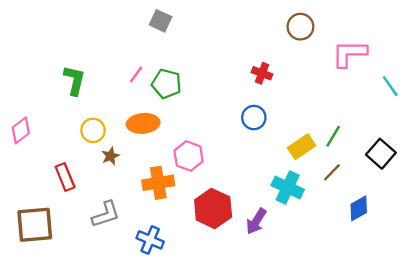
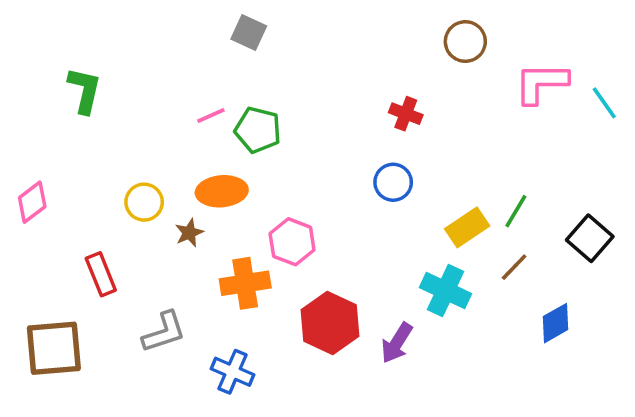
pink line: (136, 74) -> (211, 115), turned 30
green L-shape: (74, 80) -> (85, 90), moved
cyan line: (390, 86) -> (604, 103), moved
brown star: (110, 156) -> (189, 233), moved

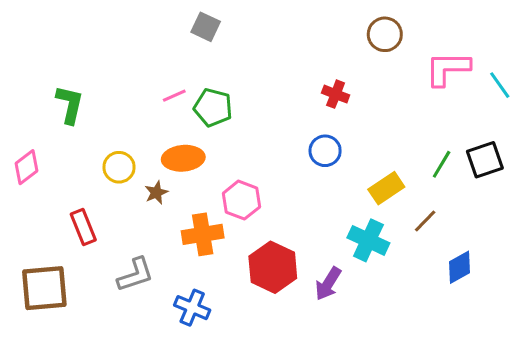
green L-shape: (85, 90) -> (70, 104), moved
green line: (516, 211) -> (442, 164), moved
black square: (590, 238) -> (485, 160), moved, turned 30

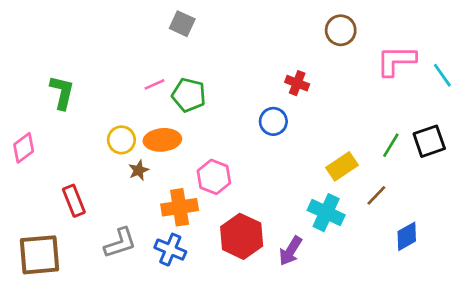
blue circle: (325, 151) -> (273, 121), moved
yellow circle: (119, 167) -> (121, 140), moved
blue cross: (192, 308) -> (170, 250), moved

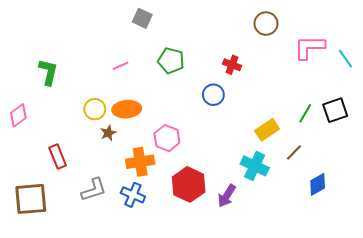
green pentagon: (189, 95) -> (171, 61), moved

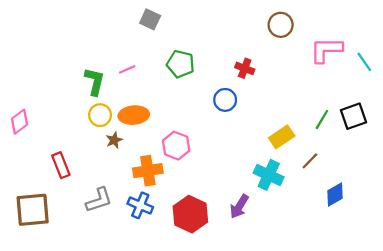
green L-shape: (48, 72) -> (95, 81), moved
red hexagon: (189, 184) -> (190, 214), moved

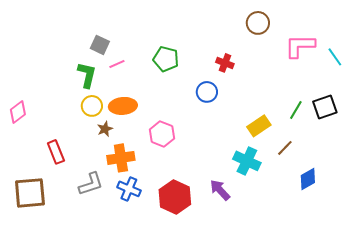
gray square: (150, 19) -> (100, 45), moved
orange cross: (148, 171) -> (121, 158), moved
purple arrow: (239, 206) -> (220, 190), turned 105

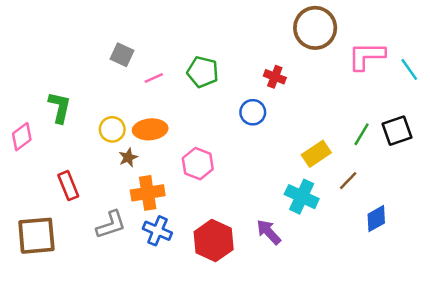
brown circle: (258, 23) -> (315, 28), size x1.5
pink line: (117, 64) -> (154, 78), moved
green L-shape: (87, 75) -> (60, 107), moved

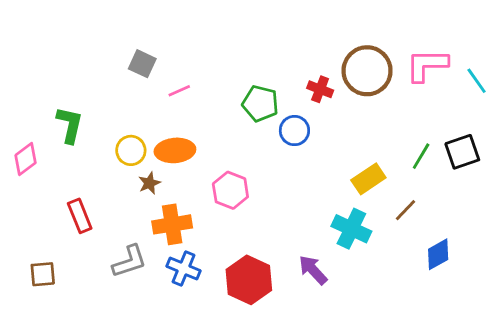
brown circle: (315, 28) -> (367, 71), moved
green pentagon: (203, 72) -> (260, 103), moved
brown square: (36, 236) -> (43, 274), size x0.6

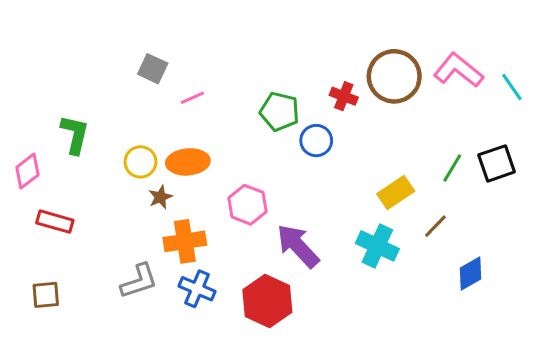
pink L-shape: (427, 65) -> (458, 70), turned 39
red rectangle: (80, 216) -> (55, 222), moved, turned -52
purple arrow: (313, 270) -> (298, 246), moved, size x1.4

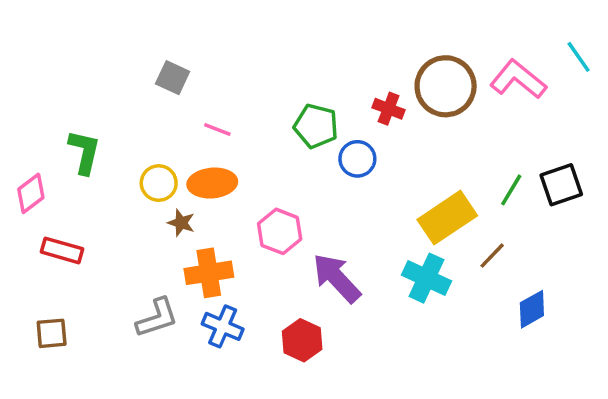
cyan line: (512, 87) -> (579, 57), moved
pink line: (192, 98) -> (217, 129), moved, turned 45
yellow rectangle: (396, 192) -> (447, 218), size x1.4
brown star: (160, 197) -> (181, 223), turned -30
red hexagon: (267, 301) -> (302, 340), size x0.7

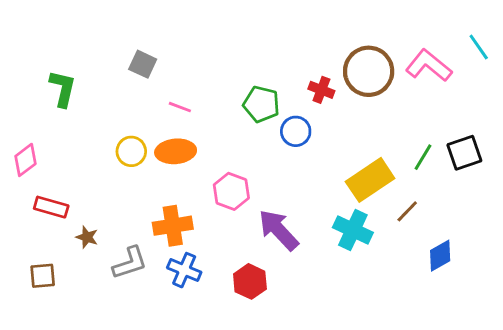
green L-shape: (84, 152) -> (63, 88), moved
brown star: (181, 223) -> (87, 237), moved

